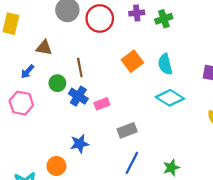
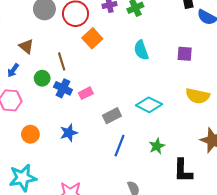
brown triangle: (44, 48) -> (26, 46), turned 35
orange square: (132, 61) -> (92, 38), moved
cyan diamond: (170, 98) -> (149, 105), moved
orange circle: (56, 166) -> (30, 134), moved

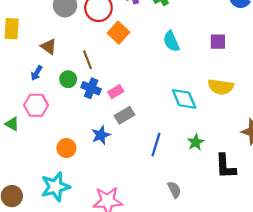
yellow semicircle: (198, 96) -> (221, 87), moved
cyan diamond: (149, 105) -> (184, 99), turned 45
gray rectangle: (112, 116) -> (125, 115), moved
orange circle: (30, 134) -> (66, 148), moved

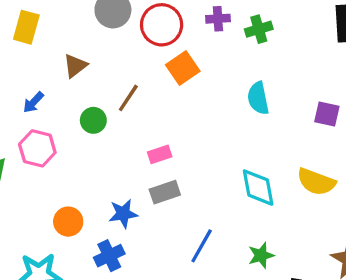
brown triangle: (49, 46) -> (75, 66), turned 35
brown line: (88, 60) -> (128, 98), turned 42
blue arrow: (37, 73) -> (33, 102), moved
blue cross: (91, 88) -> (109, 256), moved, turned 30

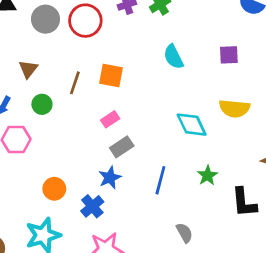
orange square: (183, 68) -> (111, 75), moved, turned -30
green circle: (93, 120) -> (42, 104), moved
blue star: (123, 214) -> (110, 178), moved

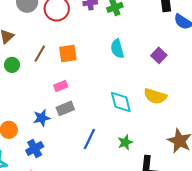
purple square: (229, 55) -> (159, 55), turned 35
orange square: (111, 75) -> (68, 53), turned -30
blue star: (110, 178) -> (42, 118), moved

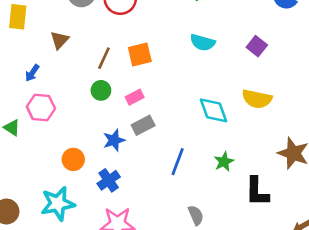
cyan semicircle: (117, 49) -> (203, 42), turned -54
green circle: (12, 65) -> (101, 90), moved

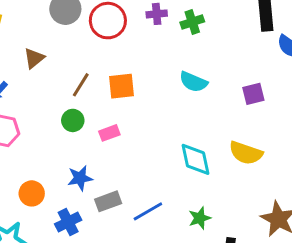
purple square: (257, 46) -> (253, 94), turned 30
gray rectangle: (143, 125) -> (108, 201), moved
blue line: (178, 162) -> (148, 211), turned 32

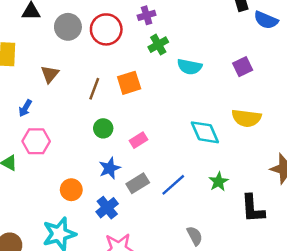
green cross: (192, 22) -> (158, 45), moved
green circle: (73, 120) -> (103, 128), moved
pink rectangle: (109, 133) -> (139, 140), moved

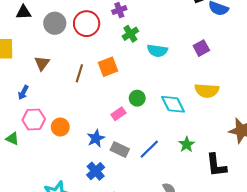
green circle: (103, 128) -> (137, 98), moved
gray rectangle: (138, 183) -> (120, 149), turned 60
orange circle: (71, 190) -> (60, 127), moved

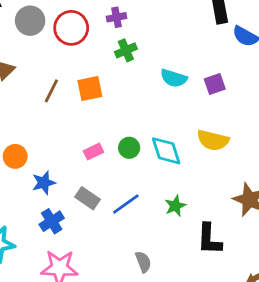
cyan semicircle: (157, 51) -> (174, 78), moved
green circle: (137, 98) -> (129, 148), moved
blue star: (96, 138) -> (44, 183), moved

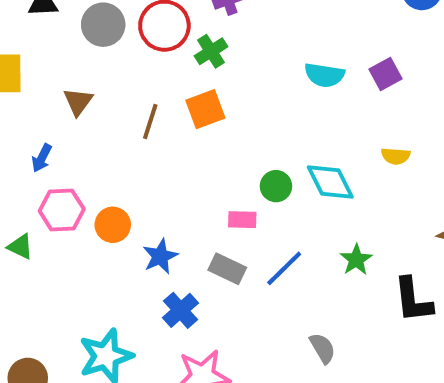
green cross: (126, 50) -> (211, 51), moved
yellow semicircle: (213, 140) -> (396, 156), size x0.6
pink rectangle: (93, 152) -> (242, 220), moved, turned 36

